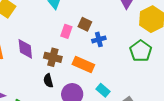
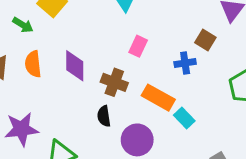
brown square: (85, 24) -> (205, 40), moved
cyan rectangle: (103, 90) -> (184, 118), moved

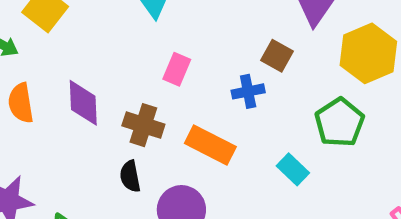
cyan rectangle: (184, 118) -> (293, 169), moved

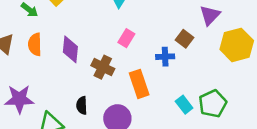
green pentagon: (340, 122) -> (213, 104), moved
orange rectangle: (210, 145) -> (139, 84), turned 36
black semicircle: (130, 176) -> (82, 105), moved

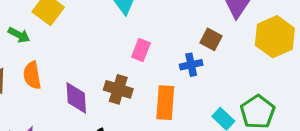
purple diamond: (70, 49) -> (76, 98), moved
orange rectangle: (139, 84) -> (165, 103), turned 32

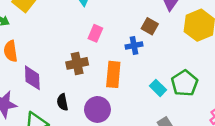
brown cross: (118, 89) -> (77, 63), turned -30
purple diamond: (76, 98) -> (32, 78), moved

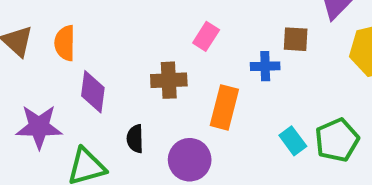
brown square: (150, 26) -> (296, 39), turned -35

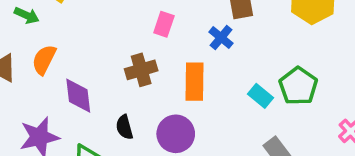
orange semicircle: (65, 43) -> (44, 60), turned 40
blue cross: (265, 66) -> (221, 38), turned -35

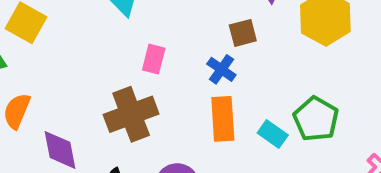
brown cross: (141, 70) -> (131, 114), size x1.4
orange rectangle: (195, 82) -> (223, 119), moved

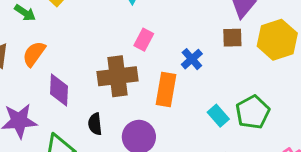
brown square: (243, 33) -> (232, 38), moved
orange rectangle: (223, 119) -> (166, 90), moved

